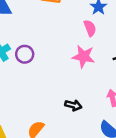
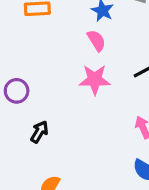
black arrow: (73, 105) -> (39, 132), moved, turned -63

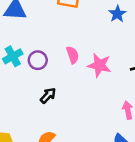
pink semicircle: (96, 40) -> (73, 55), moved

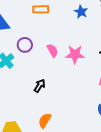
purple circle: (38, 60) -> (25, 45), moved

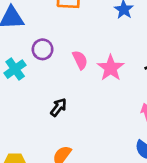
pink star: (75, 54) -> (111, 68), turned 30

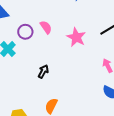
pink semicircle: (80, 60) -> (46, 27), moved

